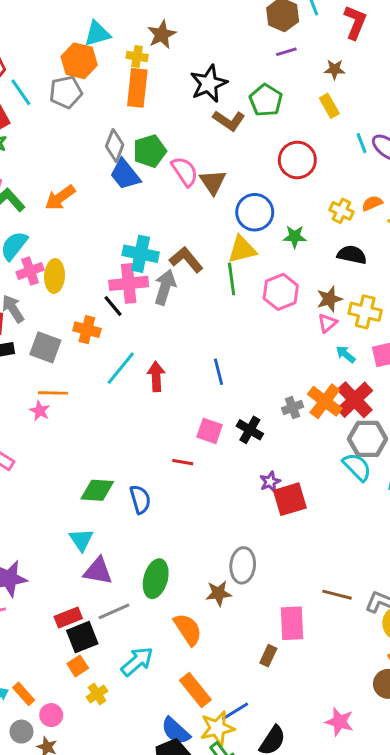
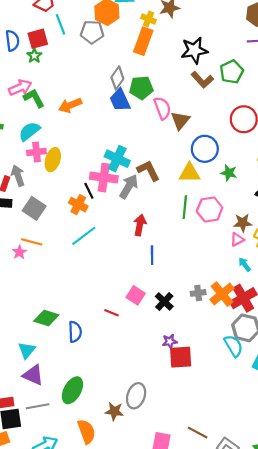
green line: (232, 279) -> (185, 207), moved
orange cross: (87, 330) -> (78, 205), moved
red arrow: (156, 376) -> (140, 225), moved

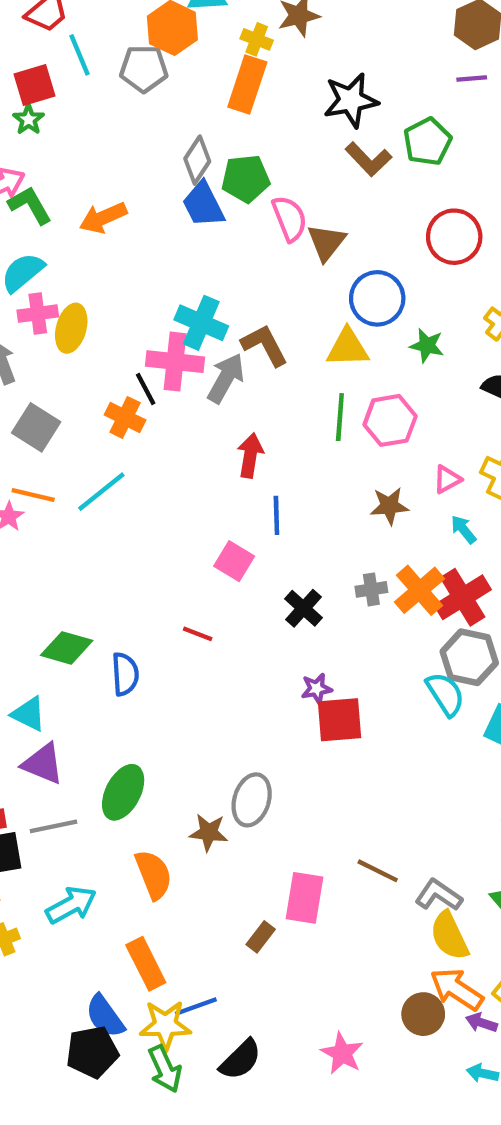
brown star: (243, 223) -> (389, 506), moved
cyan line: (84, 236) -> (101, 492), moved
pink square: (136, 295) -> (234, 561), moved
cyan triangle: (27, 350) -> (29, 714), turned -42

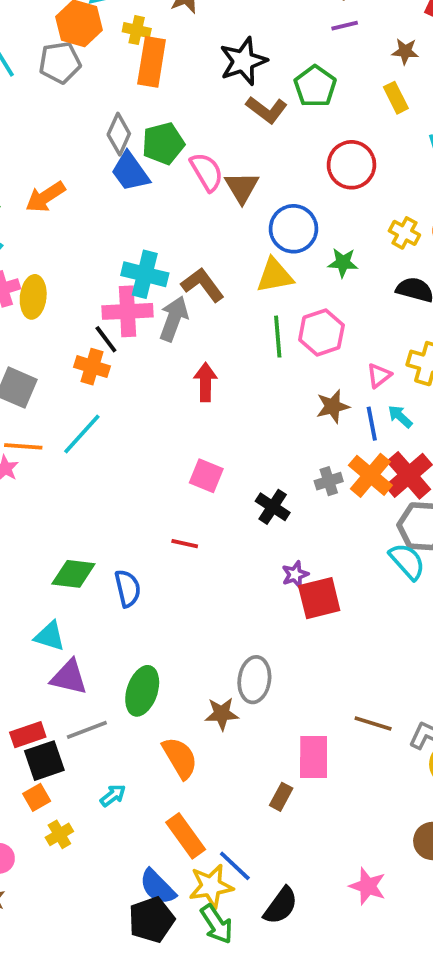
yellow cross: (257, 39) -> (137, 30), moved
blue line: (276, 515) -> (372, 424), moved
cyan arrow: (71, 905) -> (113, 795), size x0.6
blue line: (196, 1007) -> (235, 866), turned 72

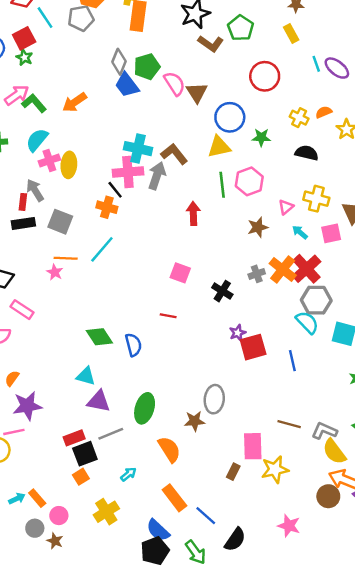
red arrow: (205, 382) -> (193, 213), moved
blue line: (372, 424) -> (292, 361), moved
green diamond: (73, 574) -> (99, 337), turned 52
yellow cross: (59, 834) -> (106, 512), moved, size x1.5
yellow star: (211, 886) -> (275, 469), moved

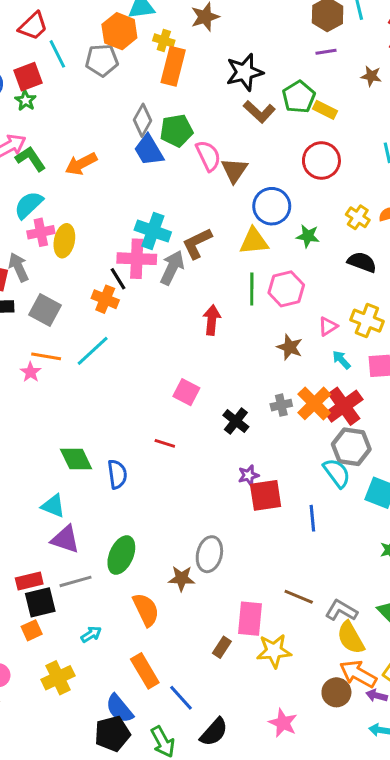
yellow rectangle: (291, 34) -> (325, 110), moved, turned -42
brown L-shape: (174, 154) -> (197, 243), turned -84
brown star: (258, 227) -> (290, 347), turned 30

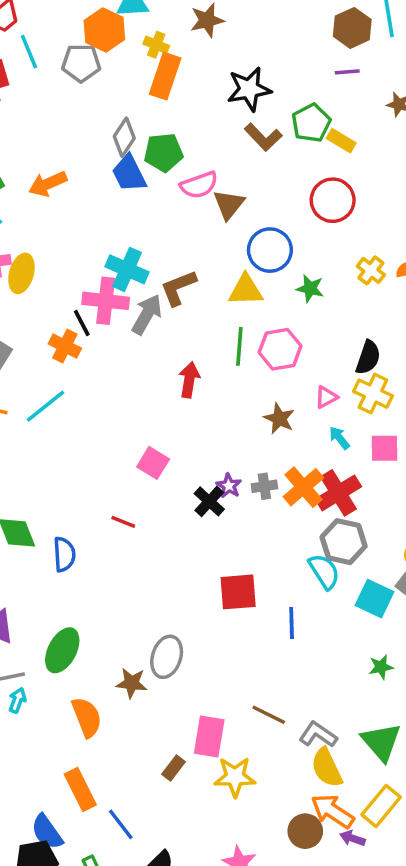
pink semicircle: (208, 156) -> (199, 185), turned 92
black semicircle: (362, 262) -> (368, 357), moved, turned 84
purple star: (249, 475) -> (229, 486), moved, turned -30
cyan arrow: (91, 634) -> (17, 700), moved, turned -42

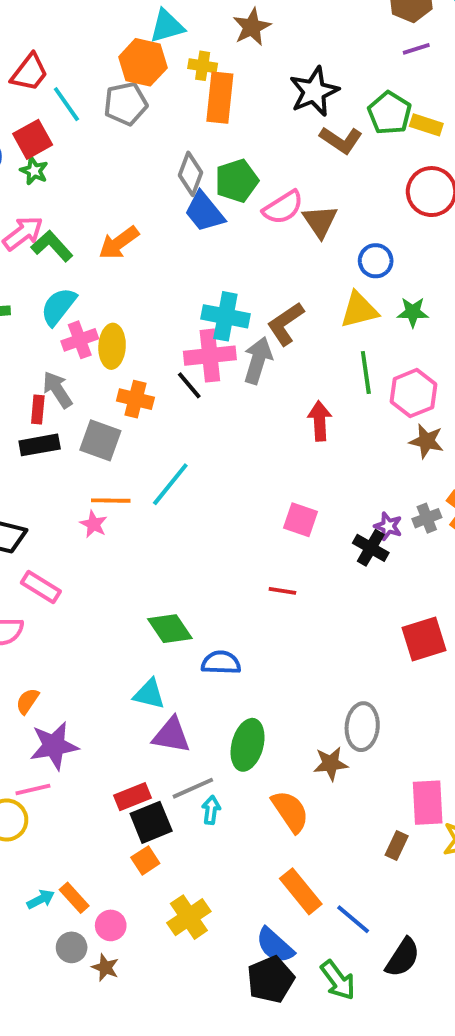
blue circle: (270, 250) -> (376, 261), size x0.7
green star: (310, 288) -> (413, 312), moved
orange cross: (65, 346) -> (135, 399), moved
pink hexagon: (280, 349) -> (413, 393), moved
blue semicircle: (64, 554) -> (221, 663), moved, turned -72

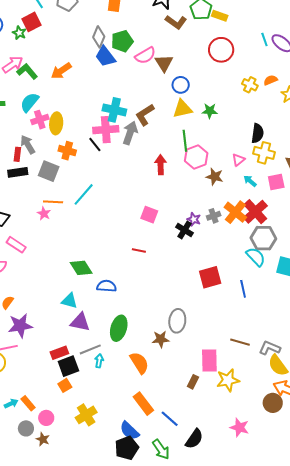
red square: (33, 139) -> (31, 22), moved
blue circle: (376, 261) -> (181, 85), moved
pink hexagon: (413, 393) -> (196, 157), moved

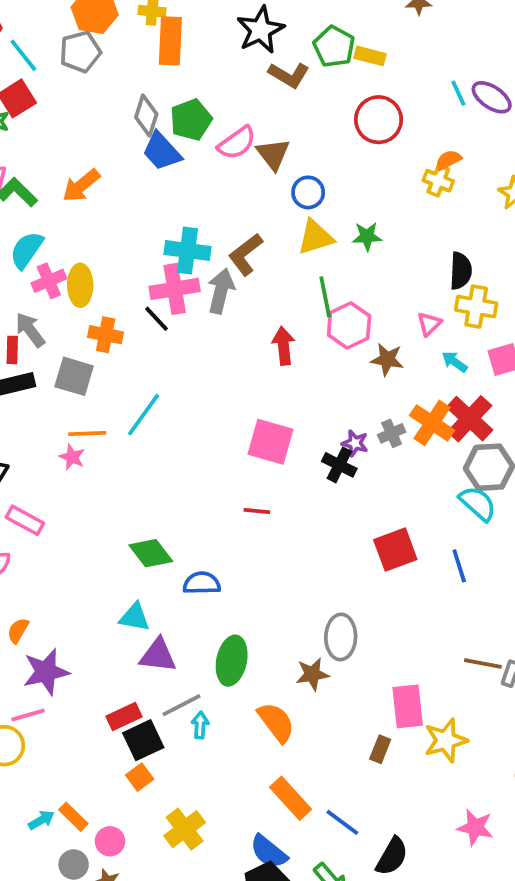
orange semicircle: (271, 80) -> (448, 160), moved
pink square: (149, 215) -> (270, 442), size x1.4
brown line: (240, 342) -> (483, 663), moved

